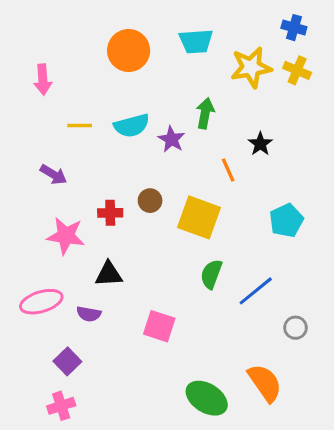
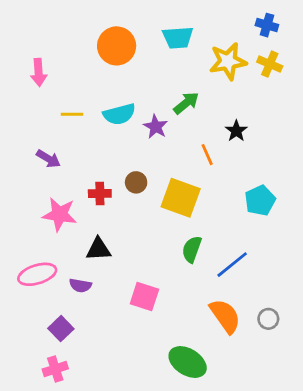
green arrow: (205, 113) -> (186, 103), turned 40
gray circle: (296, 328) -> (268, 319), moved
orange semicircle: (265, 383) -> (225, 316), moved

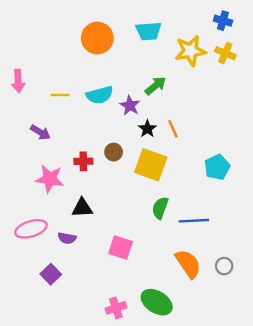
pink arrow: (39, 72) -> (18, 81), moved
black star: (236, 131) -> (147, 129), moved
blue line: (232, 265) -> (194, 221), turned 36
pink cross: (55, 369) -> (116, 308), moved

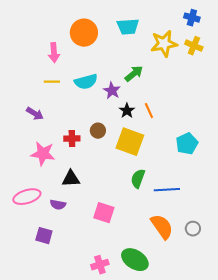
pink arrow: (18, 81) -> (54, 53), moved
purple square: (51, 274) -> (44, 236), turned -30

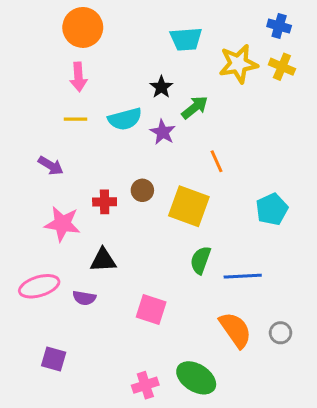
orange circle: (84, 33) -> (83, 27), moved
black star: (127, 111) -> (161, 87), moved
purple square: (44, 236) -> (54, 359), moved

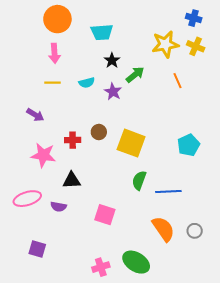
cyan trapezoid: (186, 39) -> (102, 32), moved
cyan semicircle: (125, 119) -> (87, 83), size x0.7
orange line: (217, 161) -> (177, 81), moved

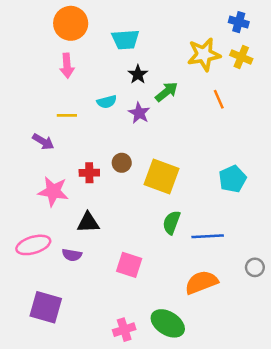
yellow line: (52, 83) -> (67, 115), moved
orange semicircle: (163, 229) -> (201, 282), turned -76
gray circle: (195, 231) -> (255, 267), moved
purple square: (37, 249) -> (46, 307), size x1.5

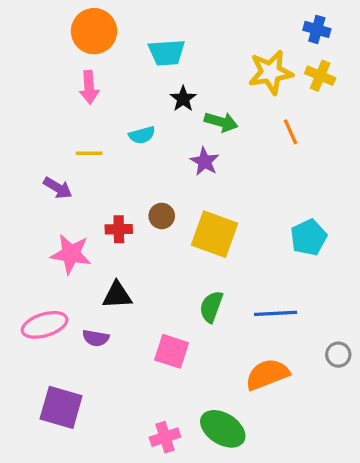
green arrow: (167, 92) -> (221, 122), turned 55
purple star: (139, 113) -> (205, 161), moved
green semicircle: (171, 223) -> (211, 307), moved

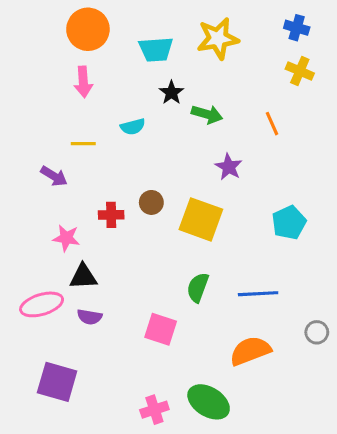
yellow star: (271, 72) -> (218, 39), moved
purple star: (205, 161) -> (229, 167), moved
pink star: (71, 254) -> (66, 238), size x0.7
black triangle: (117, 295) -> (83, 277), moved

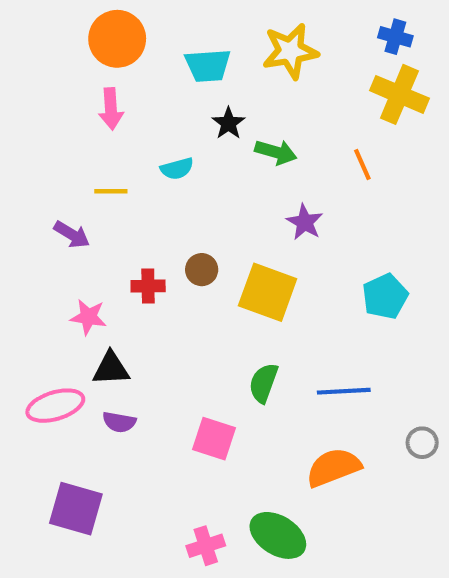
yellow cross: (300, 71) -> (399, 94), size x1.5

